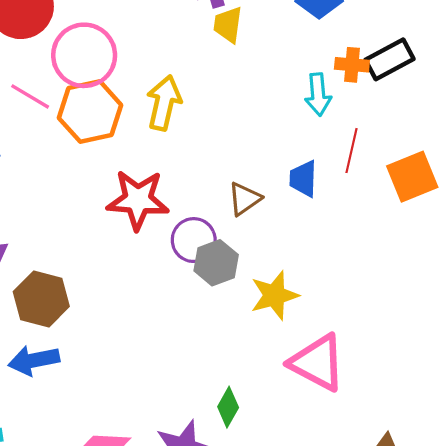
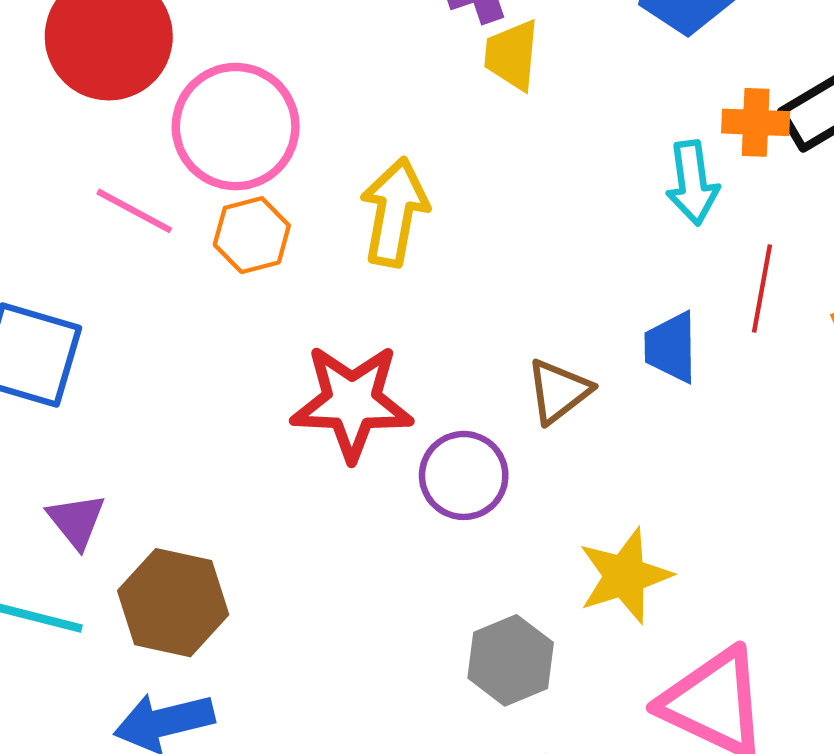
orange hexagon: (90, 112) -> (252, 235), size x0.6
gray hexagon: (216, 263) -> (511, 660), moved

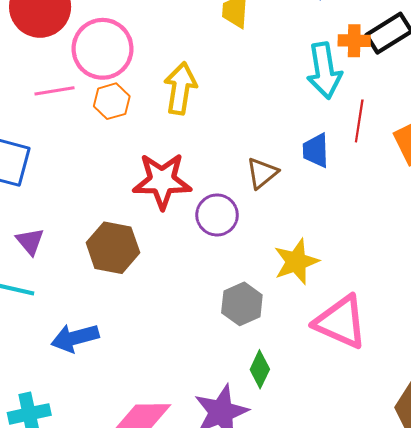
cyan arrow: (692, 183) -> (324, 71), size x1.4
pink line: (134, 211) -> (54, 91), turned -36
brown hexagon: (173, 603) -> (113, 248), moved

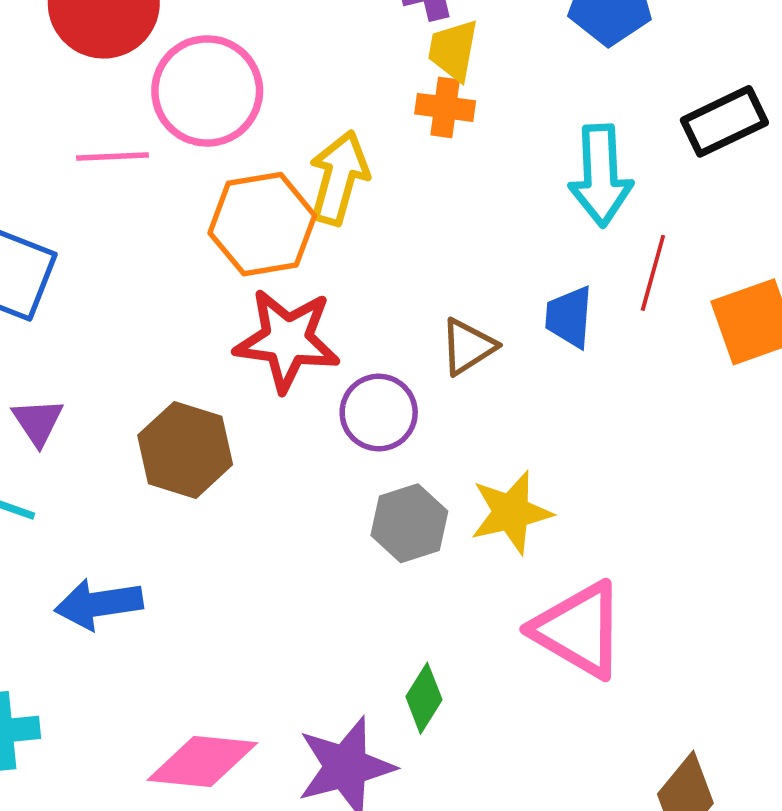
orange cross: (354, 41) -> (445, 107), moved
orange hexagon: (112, 101) -> (262, 224), moved, size x1.6
gray hexagon: (242, 304) -> (409, 523), moved

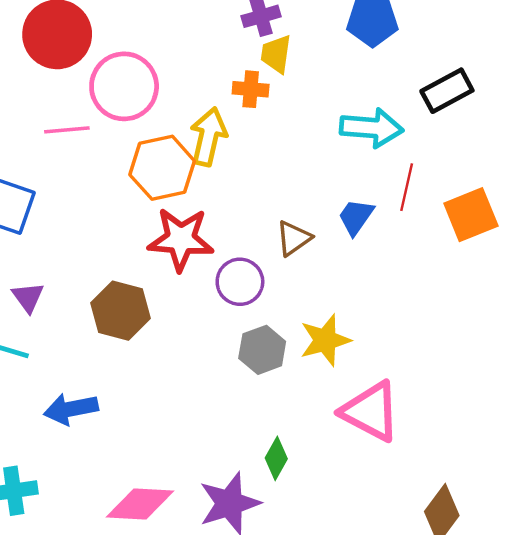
orange cross: (445, 107) -> (251, 89), moved
cyan arrow: (601, 175) -> (371, 128), turned -80
blue trapezoid: (569, 317) -> (356, 217), turned 33

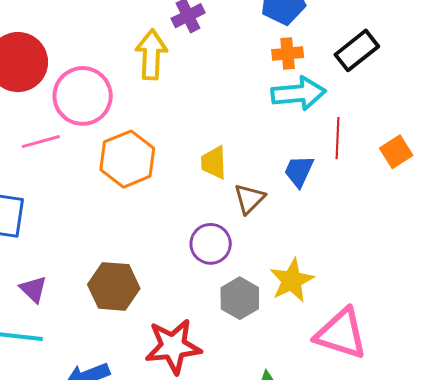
yellow trapezoid: (276, 54) -> (214, 163), moved
orange cross: (251, 89) -> (288, 54), moved
yellow arrow: (208, 137) -> (151, 54), moved
orange square: (471, 215) -> (396, 152), size x0.7
red star: (181, 239) -> (173, 346), moved

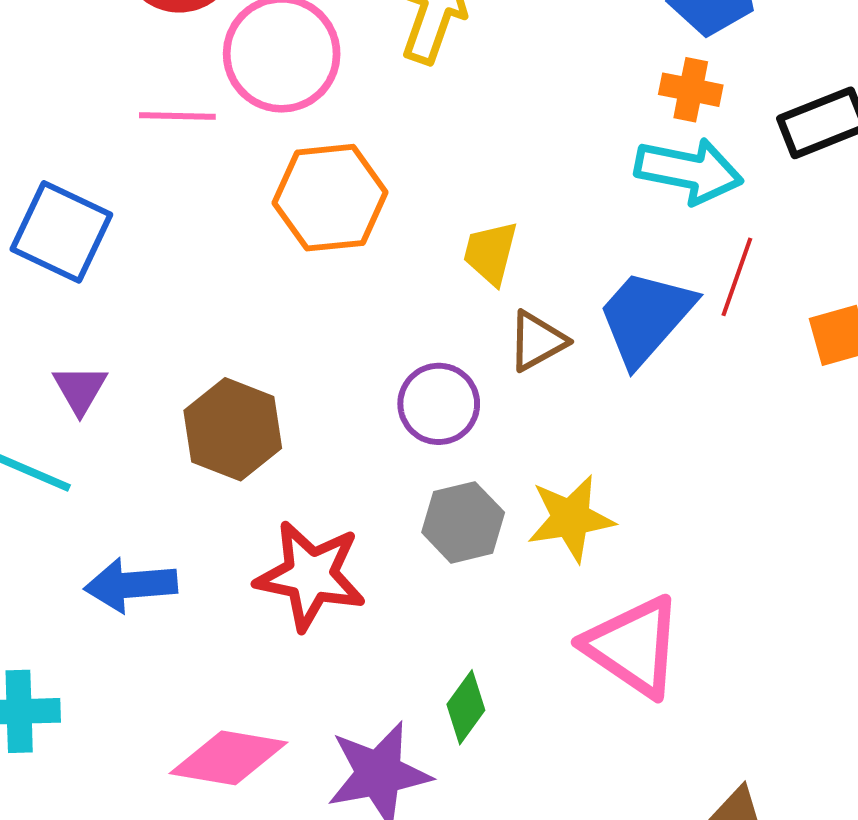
blue trapezoid: (299, 171) -> (646, 317), size x1.6

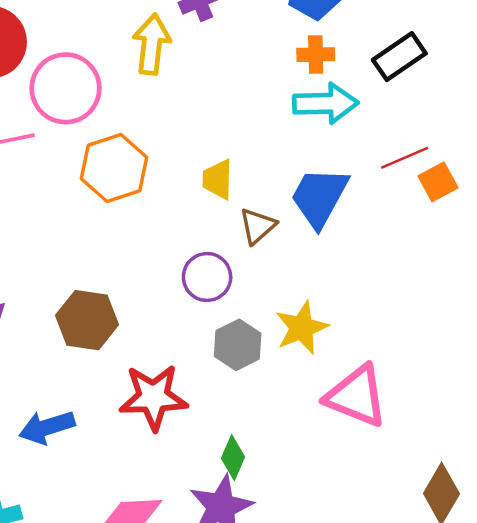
red line: (737, 277) -> (405, 158), moved, turned 60
green diamond: (466, 707) -> (233, 458), moved

